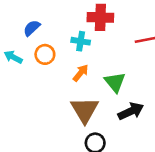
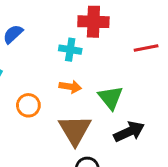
orange circle: (45, 54) -> (28, 105), moved
orange arrow: (81, 73) -> (70, 87), turned 60

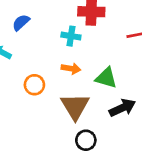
green triangle: (110, 98) -> (106, 78), turned -35

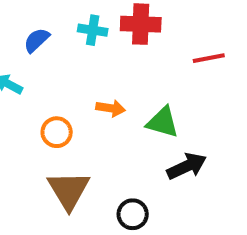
cyan cross: (71, 36) -> (93, 30), moved
brown triangle: (75, 106) -> (69, 190), moved

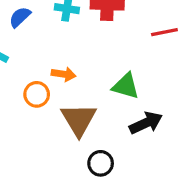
orange arrow: (111, 108) -> (64, 74), moved
brown triangle: (69, 190) -> (79, 120), moved

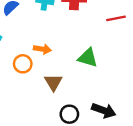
brown triangle: (79, 120) -> (53, 82), size x0.7
black arrow: (146, 123) -> (104, 110), moved, turned 45

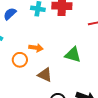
brown triangle: (53, 82) -> (45, 75), turned -35

